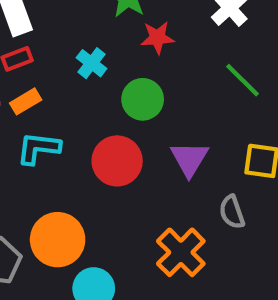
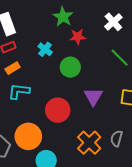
red circle: (117, 161) -> (58, 110), moved
gray semicircle: (232, 212) -> (116, 138), moved, turned 35

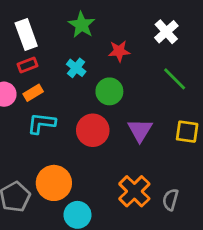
green star: (63, 17) -> (82, 25), moved
red circle: (58, 110) -> (93, 130), moved
gray semicircle: (116, 138) -> (170, 200), moved

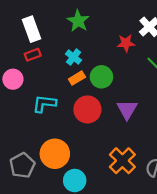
red star: (119, 51) -> (126, 43), moved
orange rectangle: (33, 93) -> (77, 78), moved

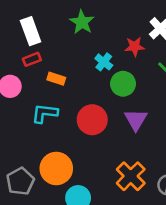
cyan cross: (73, 57) -> (104, 62), moved
green circle: (101, 77) -> (123, 84), moved
orange rectangle: (77, 78) -> (56, 79), moved, turned 49

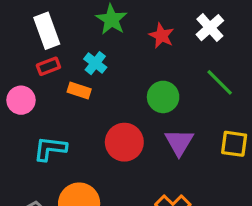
red star: (135, 47) -> (161, 36), moved, turned 30
cyan cross: (104, 62) -> (95, 63), moved
cyan L-shape: (45, 113) -> (50, 149), moved

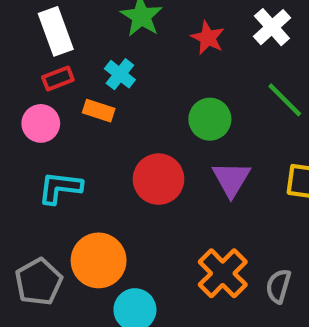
pink circle: (21, 100) -> (41, 123), moved

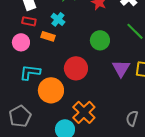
red rectangle: (58, 78) -> (29, 21), turned 32
purple triangle: (231, 179) -> (121, 68), moved
orange circle: (99, 260) -> (51, 90), moved
orange cross: (223, 273) -> (84, 112), moved

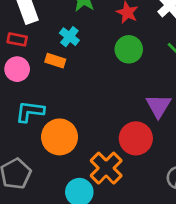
red rectangle: (29, 21) -> (17, 39), moved
green circle: (100, 40) -> (129, 49), moved
red circle: (76, 68) -> (136, 138), moved

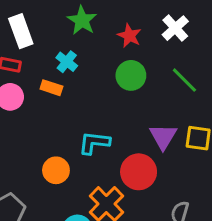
cyan L-shape: (30, 112) -> (94, 143), moved
orange circle: (60, 137) -> (56, 170), size x0.7

